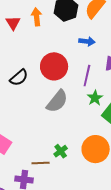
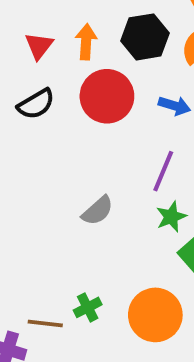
red circle: (54, 66) -> (107, 96), moved
black semicircle: (19, 78) -> (36, 104), moved
gray semicircle: (57, 101) -> (98, 211), size x0.7

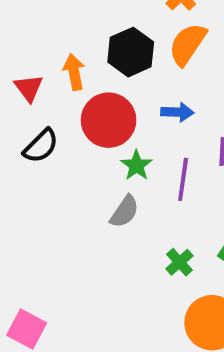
gray semicircle: (98, 211) -> (124, 212), moved
green star: (171, 217) -> (136, 165), moved
green cross: (88, 307) -> (179, 262), moved

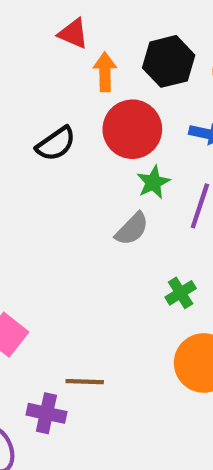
red triangle: (29, 88) -> (73, 33), moved, turned -40

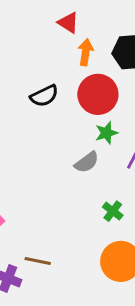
green cross: (181, 293) -> (113, 211), turned -30

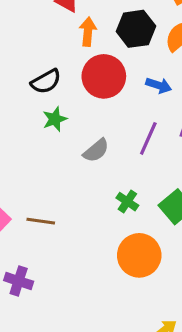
green star: (106, 133) -> (55, 119), moved
brown line: (38, 261) -> (41, 221), moved

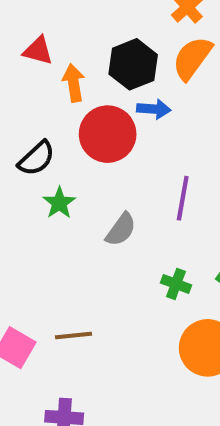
blue arrow: (159, 85) -> (154, 109), moved

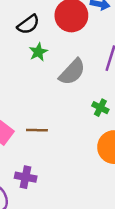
gray semicircle: (121, 230) -> (72, 72), size x1.4

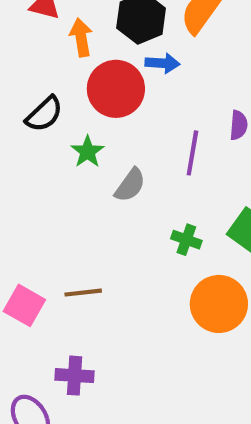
green star: (38, 52) -> (88, 152), moved
gray semicircle: (72, 72) -> (130, 185), size x0.7

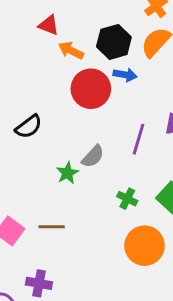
orange arrow: (81, 37) -> (71, 50), turned -60
black semicircle: (44, 114) -> (29, 127), moved
green star: (88, 152) -> (67, 173), moved

